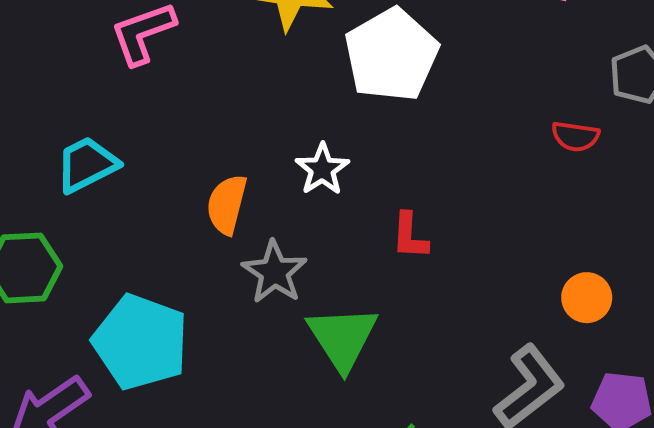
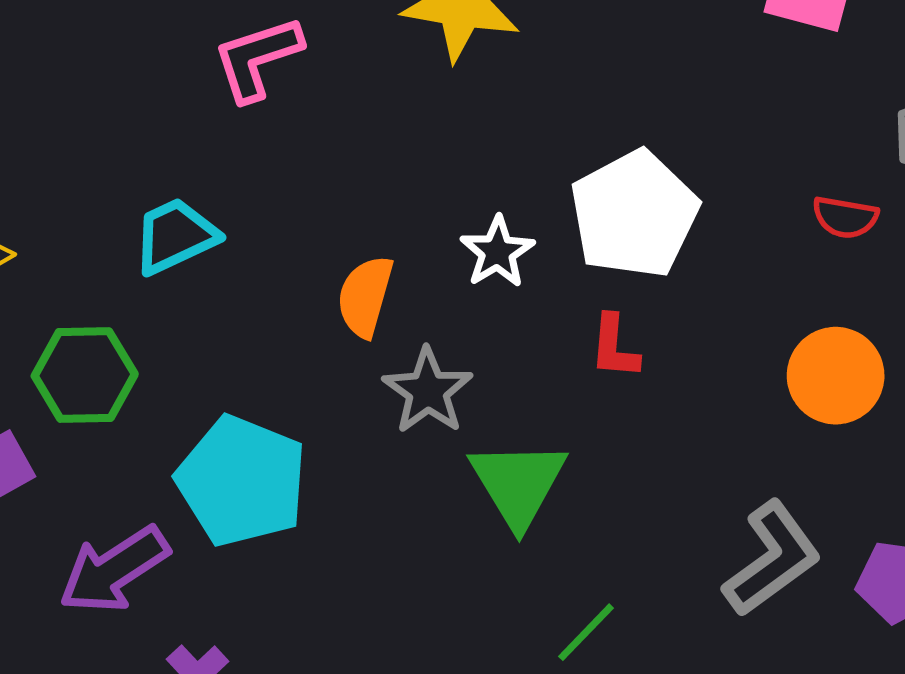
white pentagon: (391, 55) -> (634, 214), moved
orange circle: (587, 298) -> (836, 376), moved, size x1.4

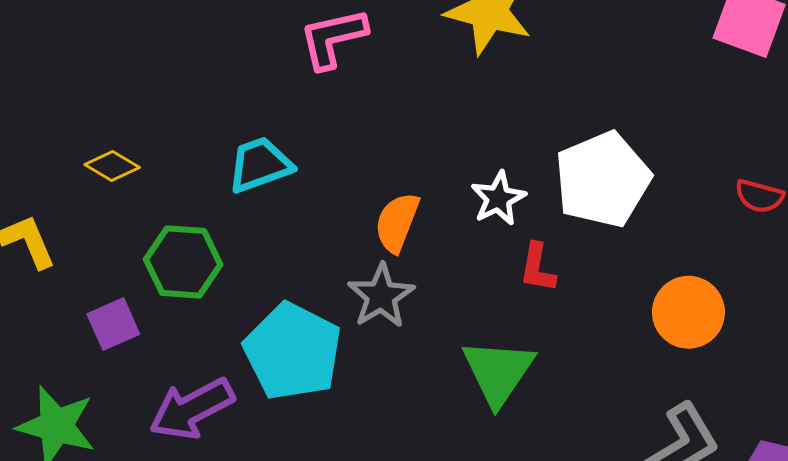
red L-shape: (614, 347) -> (538, 268), moved
orange circle: (836, 376) -> (688, 312), moved
gray star: (428, 391) -> (381, 296), moved

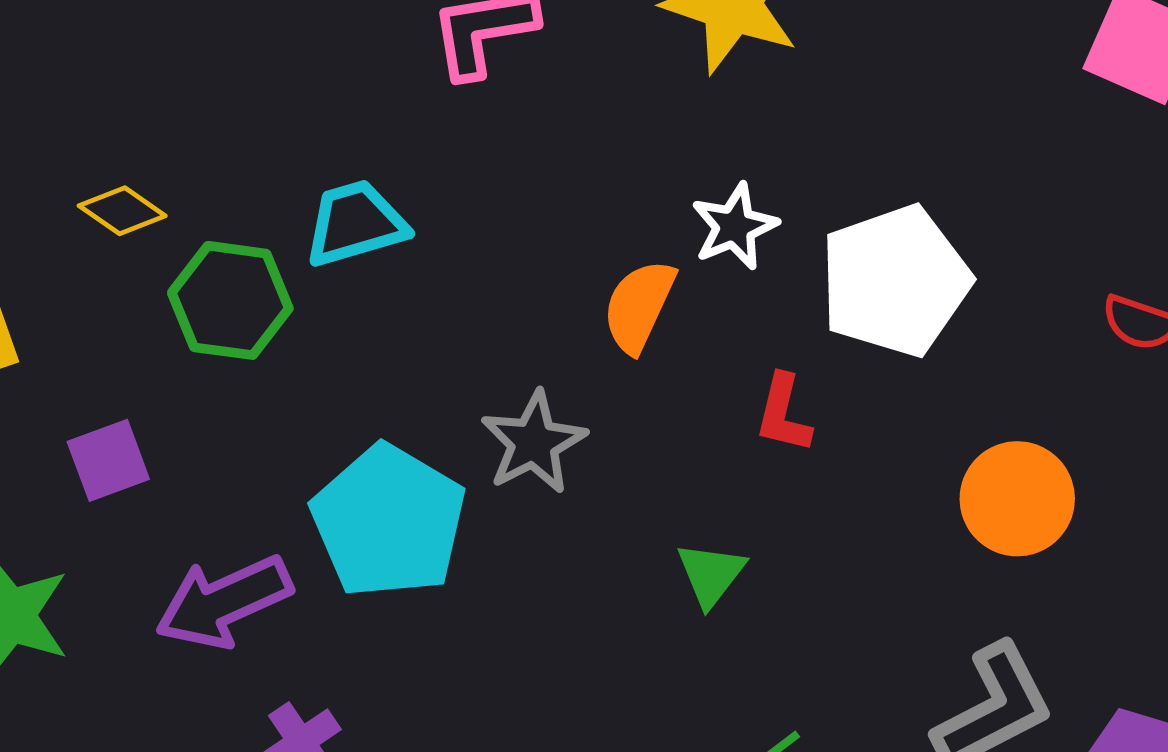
white star: (498, 198) -> (734, 226), moved
orange semicircle: (397, 222) -> (639, 306), moved
green hexagon: (183, 262) -> (230, 300), moved
green triangle: (498, 372) -> (711, 574), size x0.6

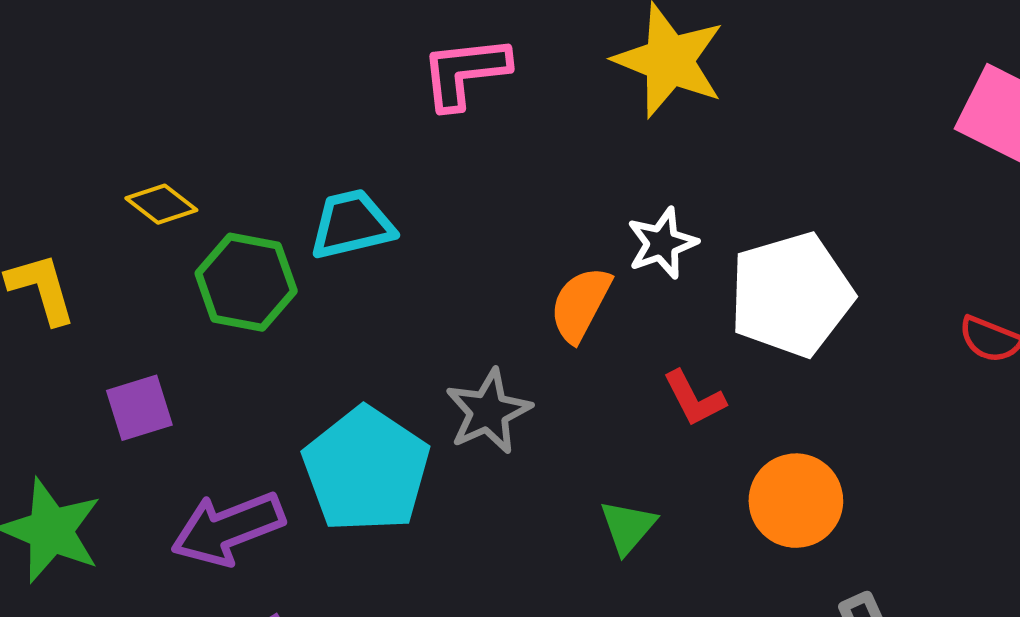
red L-shape: (783, 414) -> (694, 398), turned -44
orange circle: (1017, 499) -> (796, 501), moved

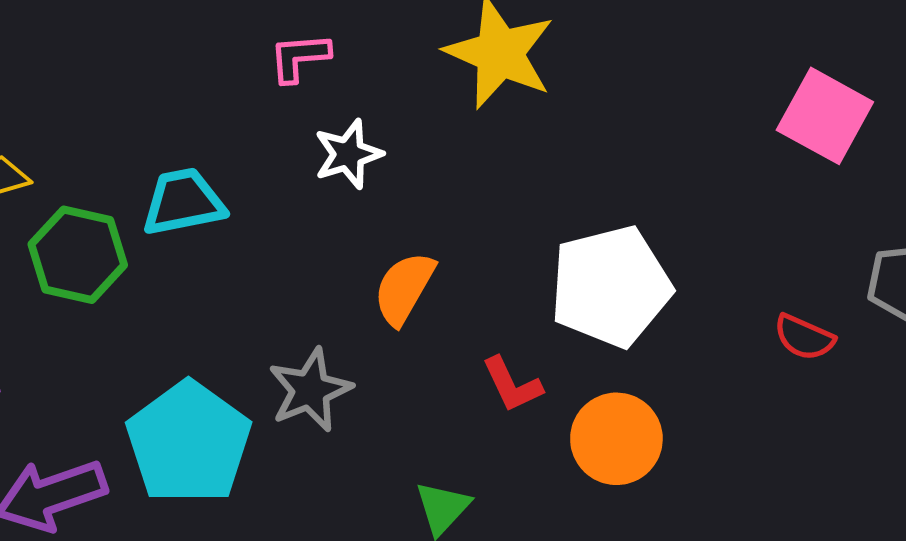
pink L-shape: (465, 72) -> (299, 57), size x0.7
white star: (662, 243) -> (348, 154), moved
orange circle: (796, 501) -> (616, 439), moved

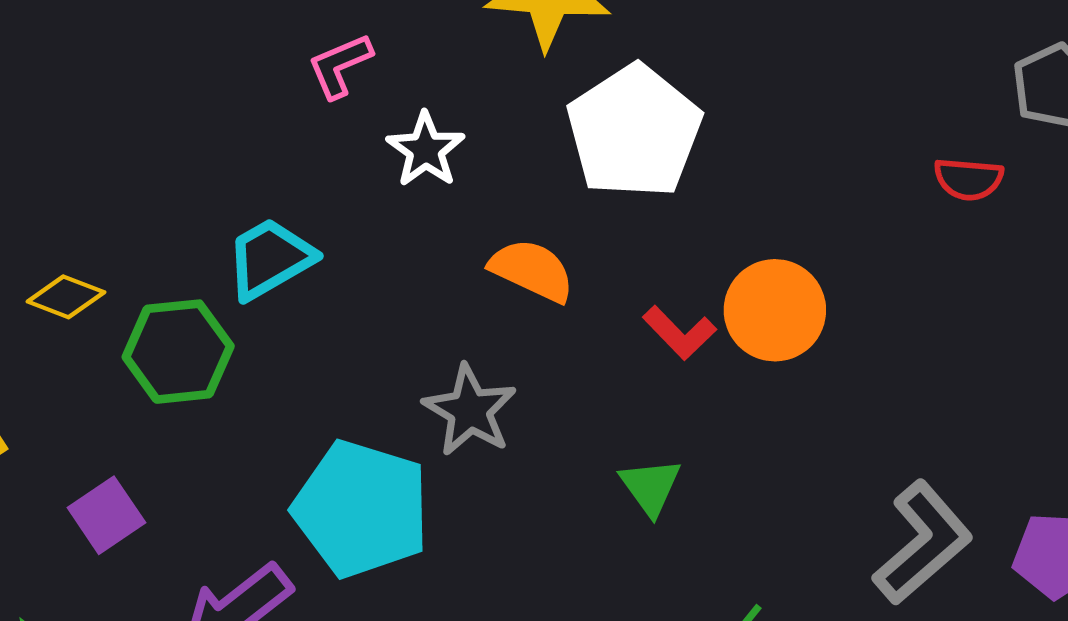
white pentagon: (611, 286) -> (634, 131), moved
orange semicircle: (404, 288) -> (532, 270), turned 104
orange circle: (616, 439) -> (775, 310), moved

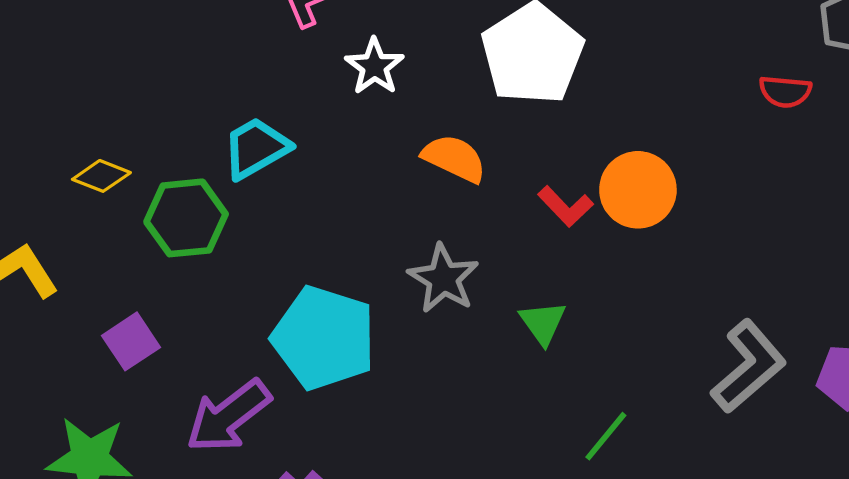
gray star: (470, 410) -> (443, 278), moved

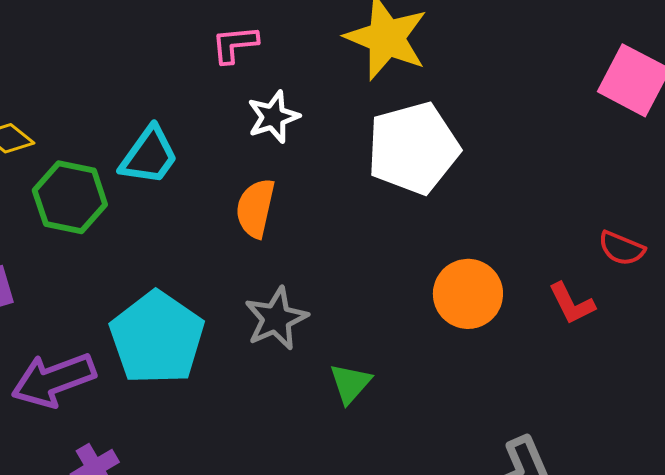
cyan trapezoid: (256, 148) -> (149, 156), turned 138
orange semicircle: (454, 158) -> (255, 208), moved, turned -120
red L-shape: (566, 206) -> (572, 304), moved

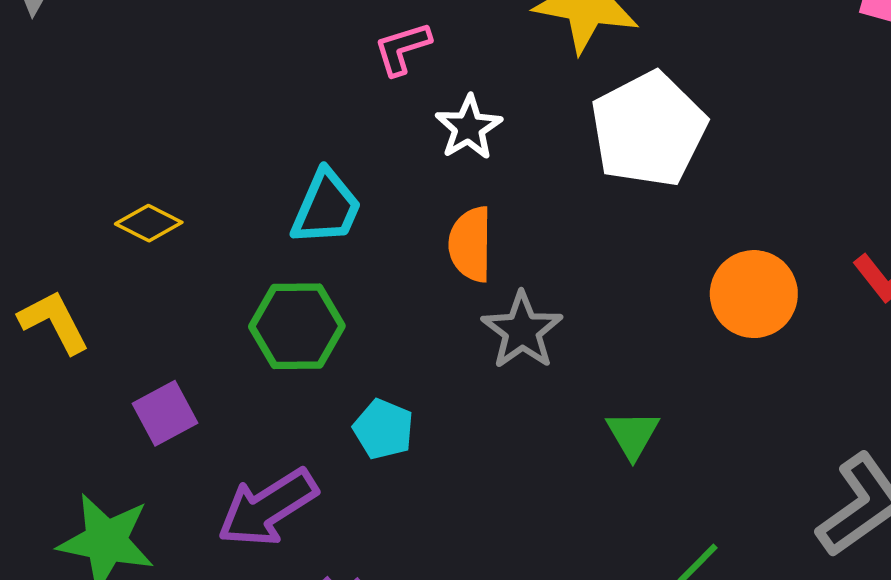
green hexagon: (70, 197) -> (297, 326), moved
gray star: (276, 318) -> (522, 330), moved
cyan pentagon: (157, 338) -> (383, 429), size x0.5

